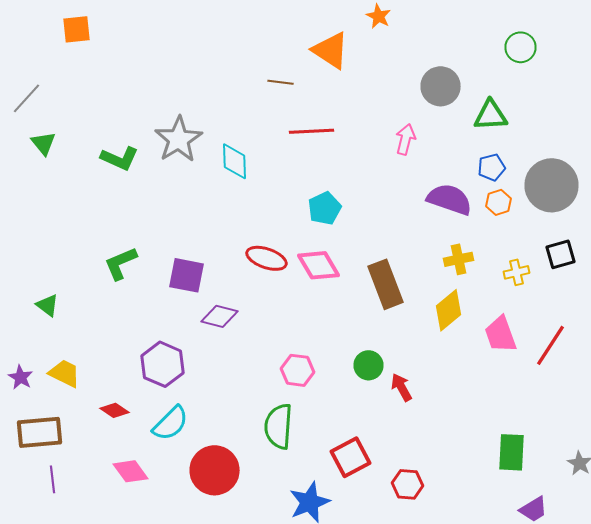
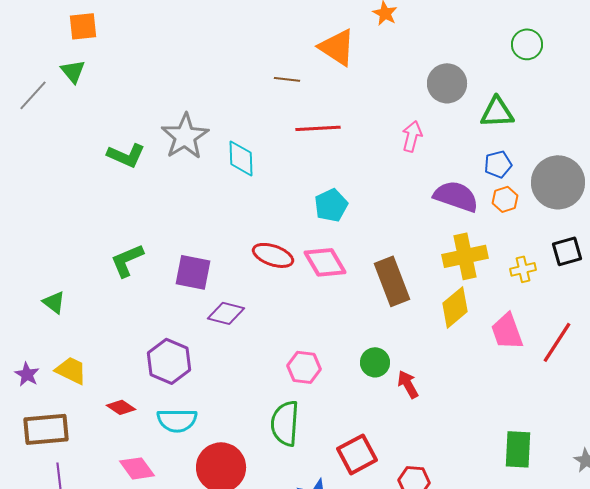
green triangle: (44, 143) -> (73, 71), moved
yellow cross: (458, 259) -> (465, 256), size x1.5
cyan semicircle: (170, 423) -> (177, 420), turned 45

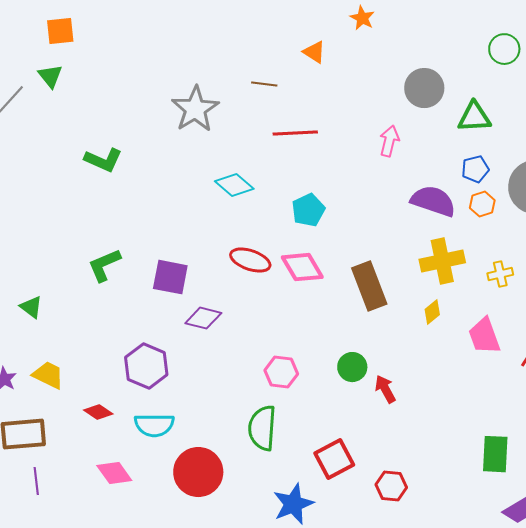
orange triangle: (337, 47) -> (314, 52), size x0.6
gray star: (185, 136) -> (195, 109), moved
cyan diamond: (241, 158) -> (234, 185), moved, turned -48
yellow diamond: (455, 307) -> (432, 312), size x0.6

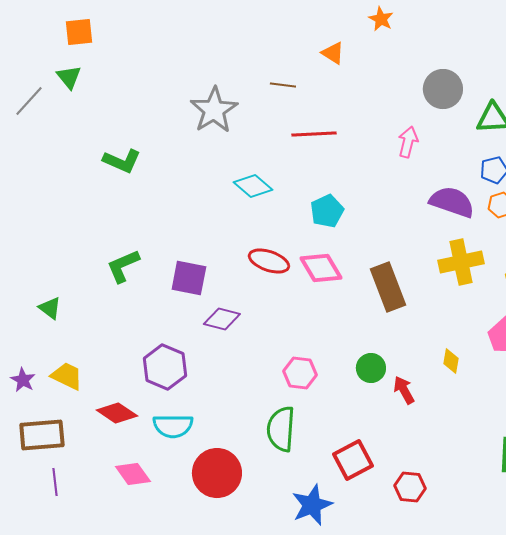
yellow diamond: (432, 312) -> (451, 361), moved, turned -40
red diamond: (98, 412) -> (117, 413), size x1.4

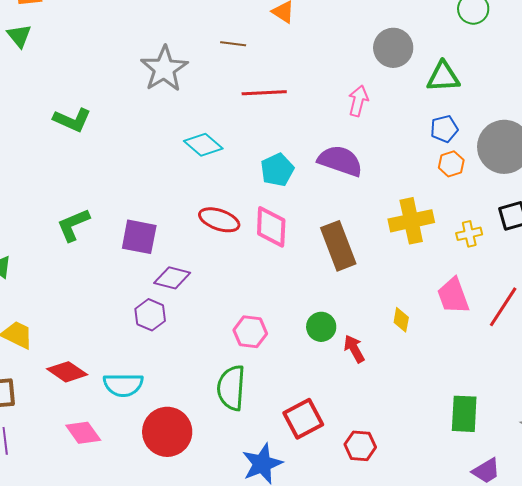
purple semicircle: (452, 202) -> (340, 161), moved
pink diamond: (321, 268) -> (271, 227), turned 33
purple hexagon: (165, 367) -> (150, 315), moved, size x0.7

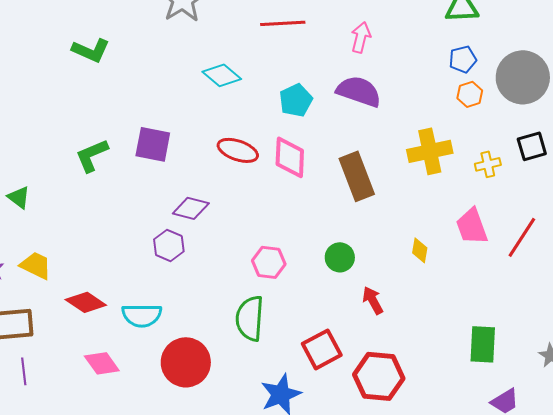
pink arrow: (358, 101) -> (361, 37), moved
purple square: (139, 237) -> (153, 144), moved
red arrow: (354, 349) -> (373, 300), moved
red hexagon: (360, 446) -> (379, 376), size x1.6

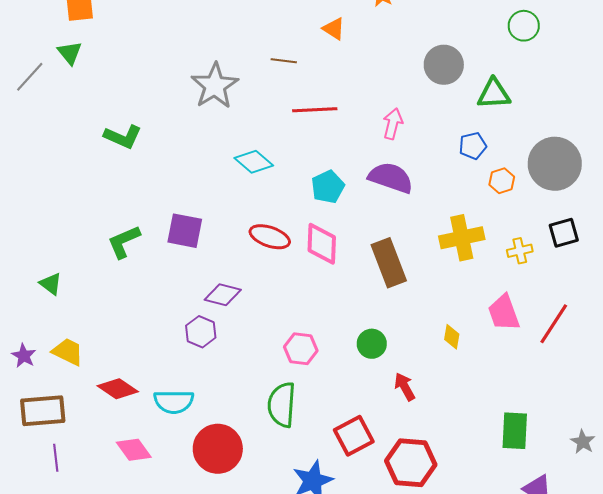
blue pentagon: (463, 59) -> (473, 146), moved

